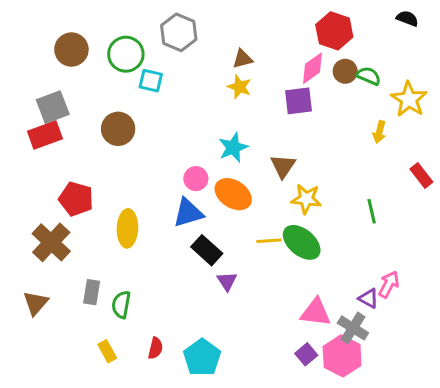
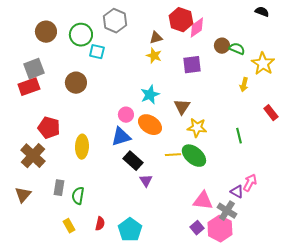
red hexagon: (334, 31) -> (181, 20), moved
pink diamond: (313, 68) -> (197, 28), moved

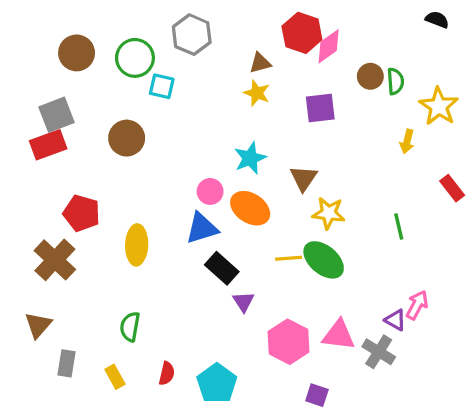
green semicircle: (237, 49) -> (395, 81), turned 63
gray rectangle: (59, 188) -> (67, 363), moved
purple square: (197, 228) -> (317, 395), moved, turned -32
pink hexagon: (220, 229) -> (289, 342), moved

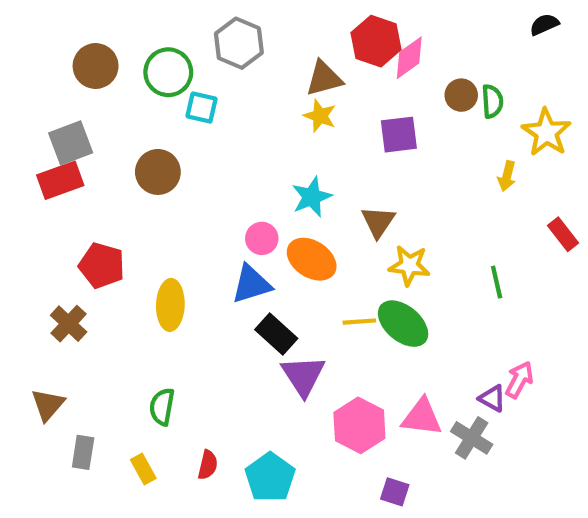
black semicircle: (437, 20) -> (544, 24), turned -45
brown triangle: (260, 63) -> (324, 78), size x1.4
brown cross: (55, 260) -> (69, 324), size x0.7
purple triangle: (243, 302) -> (303, 376), size x1.6

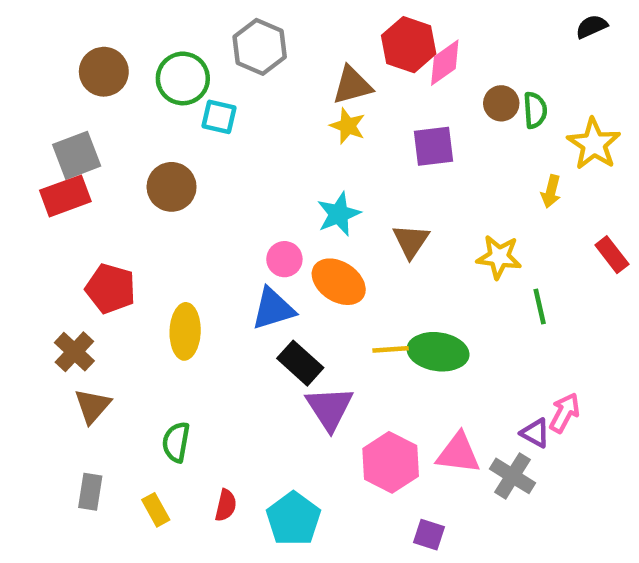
yellow star: (409, 265) -> (499, 257), moved
green ellipse: (403, 324) -> (438, 352), turned -32
brown triangle: (48, 405) -> (93, 406), moved

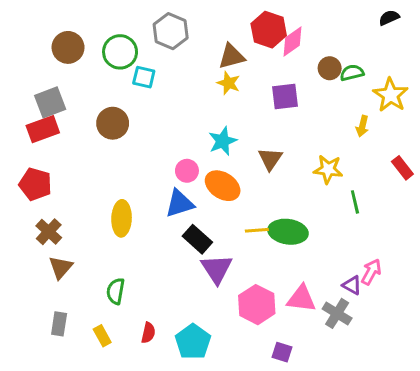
green semicircle: (535, 110) -> (352, 73), turned -100
red pentagon: (111, 289) -> (35, 184), moved

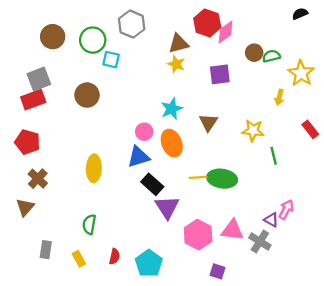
orange ellipse: (223, 186) -> (172, 143), turned 35
brown triangle: (61, 267) -> (25, 207), moved

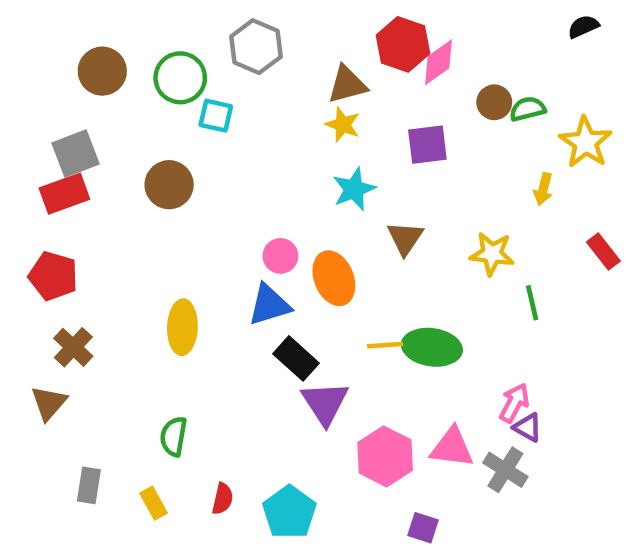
cyan star: (172, 109) -> (354, 189), moved
pink arrow: (286, 210) -> (514, 403), moved

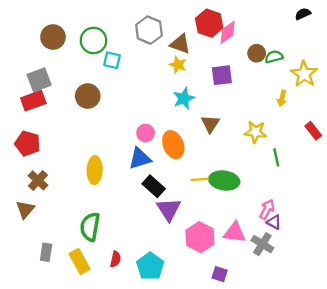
gray hexagon: (256, 47) -> (149, 30), moved
brown triangle: (347, 84) -> (180, 44), turned 35
green semicircle: (174, 436) -> (90, 227), size x1.4
yellow rectangle: (153, 503) -> (80, 261), size x1.5

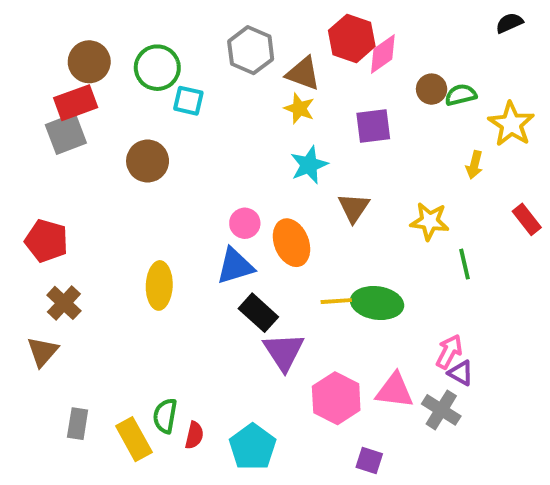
red rectangle: (33, 101) -> (76, 103), moved
green semicircle: (90, 227) -> (165, 416), moved, size x0.7

